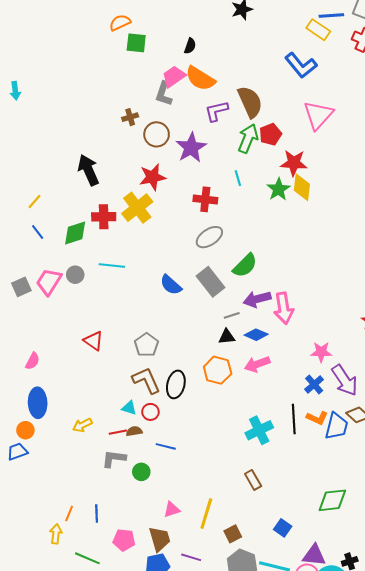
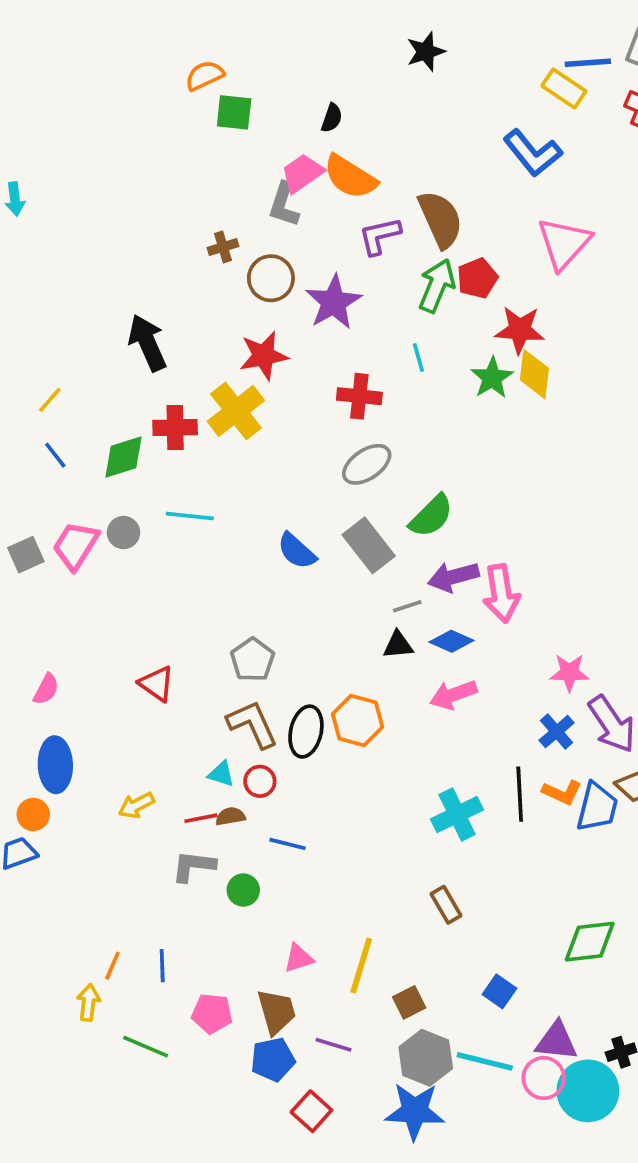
red triangle: (94, 341) -> (157, 684), moved
orange hexagon: (218, 370) -> (358, 720), moved

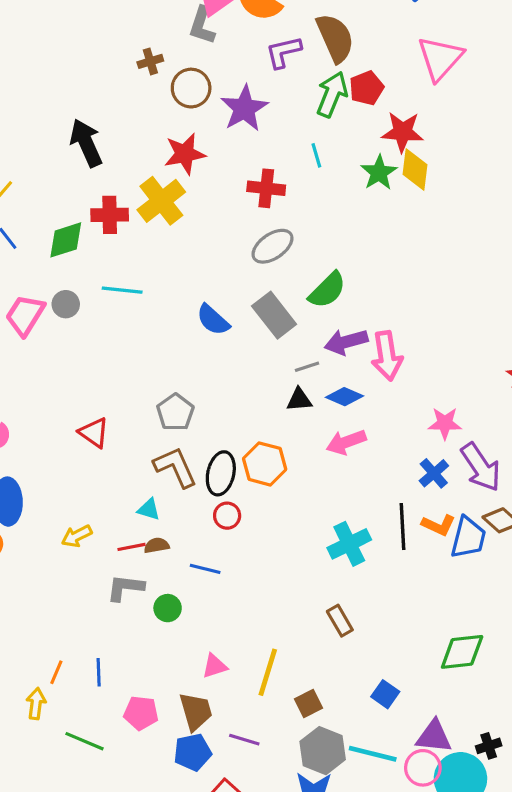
red circle: (260, 781) -> (227, 516), moved

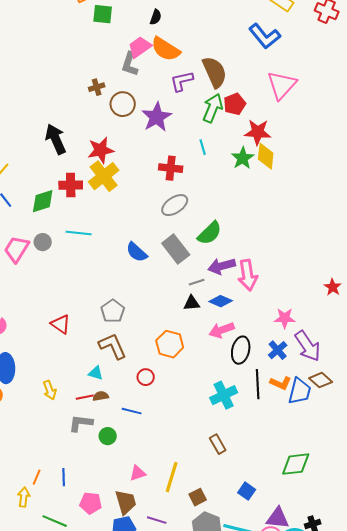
red star: (185, 154) -> (101, 150), moved
black ellipse: (221, 473) -> (241, 350), moved
yellow arrow: (77, 536) -> (50, 390), turned -84

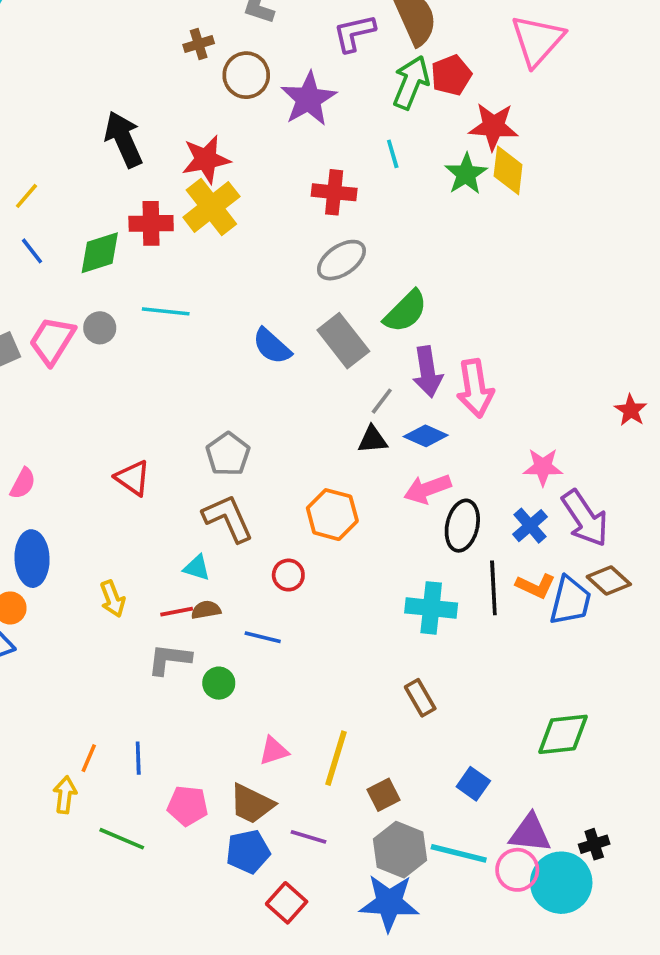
purple arrow: (222, 266) -> (428, 372), turned -84
gray line: (197, 282) -> (382, 401), turned -35
cyan cross: (224, 395) -> (431, 608), turned 32
brown trapezoid: (126, 502) -> (252, 804), turned 132

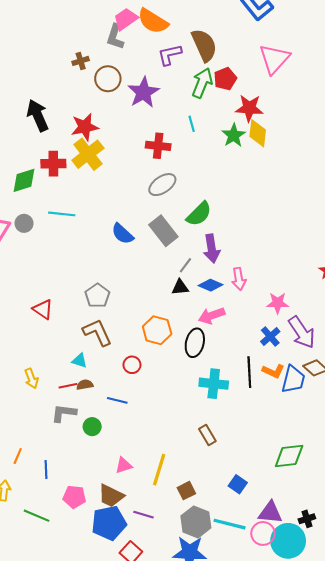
pink arrow: (475, 388) -> (239, 279), moved, size x0.7
black ellipse: (462, 526) -> (195, 343), moved
orange line: (89, 758) -> (18, 456), moved
blue pentagon: (248, 852) -> (109, 523), size x1.4

